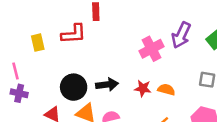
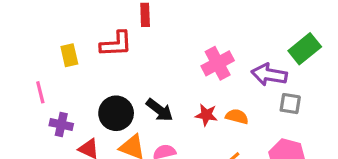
purple arrow: (181, 35) -> (269, 75), moved, turned 75
black arrow: (107, 85) -> (160, 110), turned 45
purple cross: (19, 93) -> (61, 125), moved

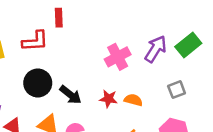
purple arrow: (269, 75) -> (156, 49), moved, turned 112
gray square: (290, 104) -> (177, 90), turned -30
black circle: (116, 113) -> (38, 83), moved

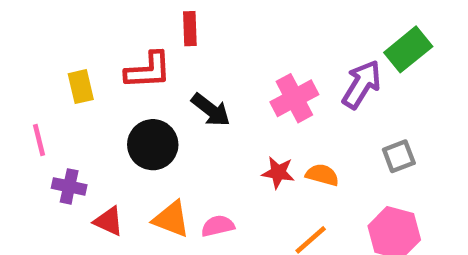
green rectangle: (188, 45) -> (408, 49), moved
black arrow: (70, 95) -> (211, 110), moved

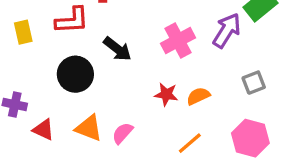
orange semicircle: (322, 175) -> (198, 96), turned -40
pink semicircle: (218, 226) -> (122, 133), turned -35

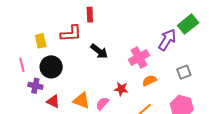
pink cross: (178, 41) -> (139, 58), moved
black circle: (75, 74) -> (51, 67), moved
red star: (166, 94) -> (121, 89), moved

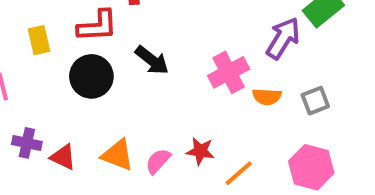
black circle: (51, 67) -> (91, 76), moved
orange semicircle: (149, 81) -> (267, 97), moved, turned -152
purple cross: (35, 86) -> (27, 143), moved
red star: (121, 89) -> (200, 151), moved

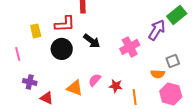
orange semicircle: (267, 97) -> (158, 74), moved
red triangle: (63, 157) -> (47, 98), moved
pink semicircle: (158, 161) -> (95, 80), moved
orange line: (239, 173) -> (135, 97), turned -56

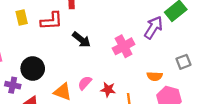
yellow rectangle: (36, 31) -> (22, 18), moved
black circle: (62, 49) -> (33, 68), moved
gray square: (173, 61) -> (183, 62), moved

